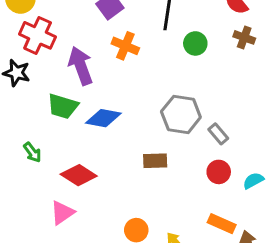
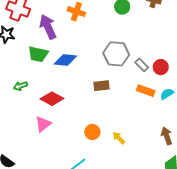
green arrow: (32, 152) -> (20, 86), turned 112
red circle: (219, 172) -> (161, 67), moved
orange rectangle: (222, 224) -> (146, 91), moved

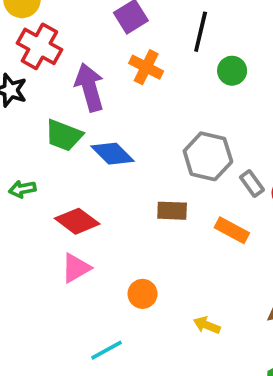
blue diamond: (65, 60) -> (112, 154), turned 30
orange rectangle: (146, 91) -> (232, 230), moved
pink triangle: (43, 124) -> (76, 268), moved
yellow arrow: (119, 138) -> (207, 325), moved, turned -32

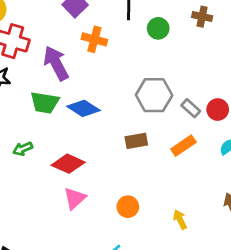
orange rectangle: (232, 230) -> (183, 146), turned -50
yellow arrow: (207, 325) -> (180, 219), turned 54

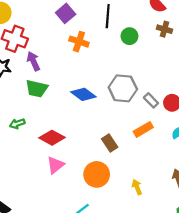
purple arrow: (56, 63) -> (33, 61), moved, size x0.7
blue diamond: (83, 108) -> (83, 94), moved
brown rectangle: (136, 141) -> (110, 143), moved, turned 63
orange circle: (128, 207) -> (97, 174), size x1.5

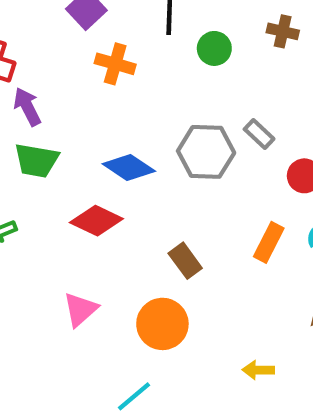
gray rectangle: (151, 100) -> (259, 134), moved
orange rectangle: (143, 129) -> (269, 242), moved, turned -30
red diamond: (52, 138) -> (96, 221), moved
yellow arrow: (137, 187) -> (258, 370), moved, turned -64

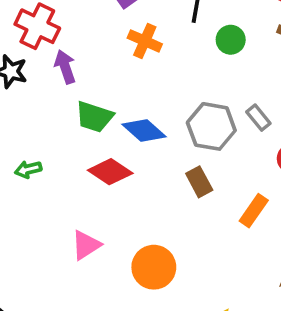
green trapezoid: (36, 160) -> (94, 117), moved
brown rectangle: (185, 261) -> (199, 182), moved

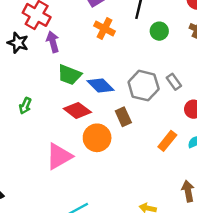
green arrow: (28, 169) -> (25, 106), turned -56
brown rectangle: (199, 182) -> (123, 117), moved
pink triangle: (86, 245) -> (59, 156), size x1.4
orange circle: (154, 267) -> (97, 138), moved

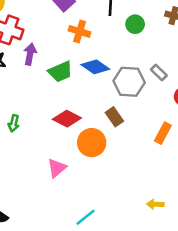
purple arrow: (53, 42) -> (30, 54), turned 36
green trapezoid: (69, 75) -> (60, 72), moved, turned -35
blue diamond: (100, 86) -> (95, 67), moved
pink triangle: (59, 156) -> (57, 168), size x0.7

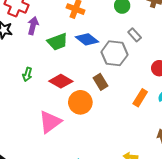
gray rectangle: (159, 73) -> (135, 35), moved
green arrow: (14, 123) -> (27, 74), moved
pink triangle: (57, 168) -> (50, 122), size x1.4

